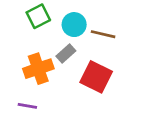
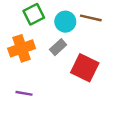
brown line: (103, 34) -> (91, 18), moved
orange cross: (38, 69) -> (22, 48), moved

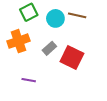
gray rectangle: (58, 47) -> (49, 48), moved
purple line: (24, 93) -> (29, 80), moved

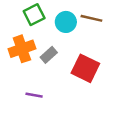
gray rectangle: (49, 48) -> (49, 55), moved

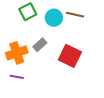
orange cross: (22, 49) -> (17, 53), moved
purple line: (34, 95) -> (17, 77), moved

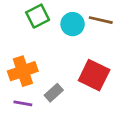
gray rectangle: (40, 45) -> (54, 93), moved

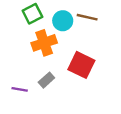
orange cross: (23, 71) -> (44, 43), moved

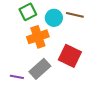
gray rectangle: (46, 80) -> (40, 69), size x1.5

